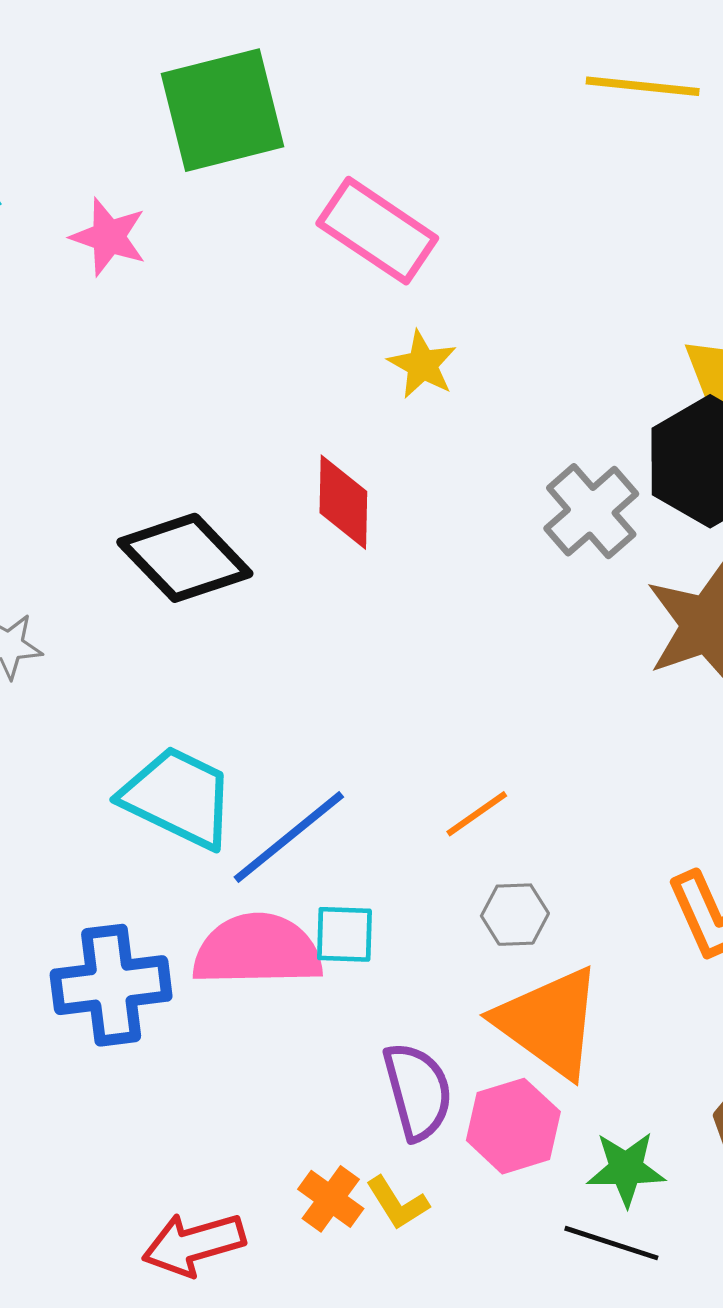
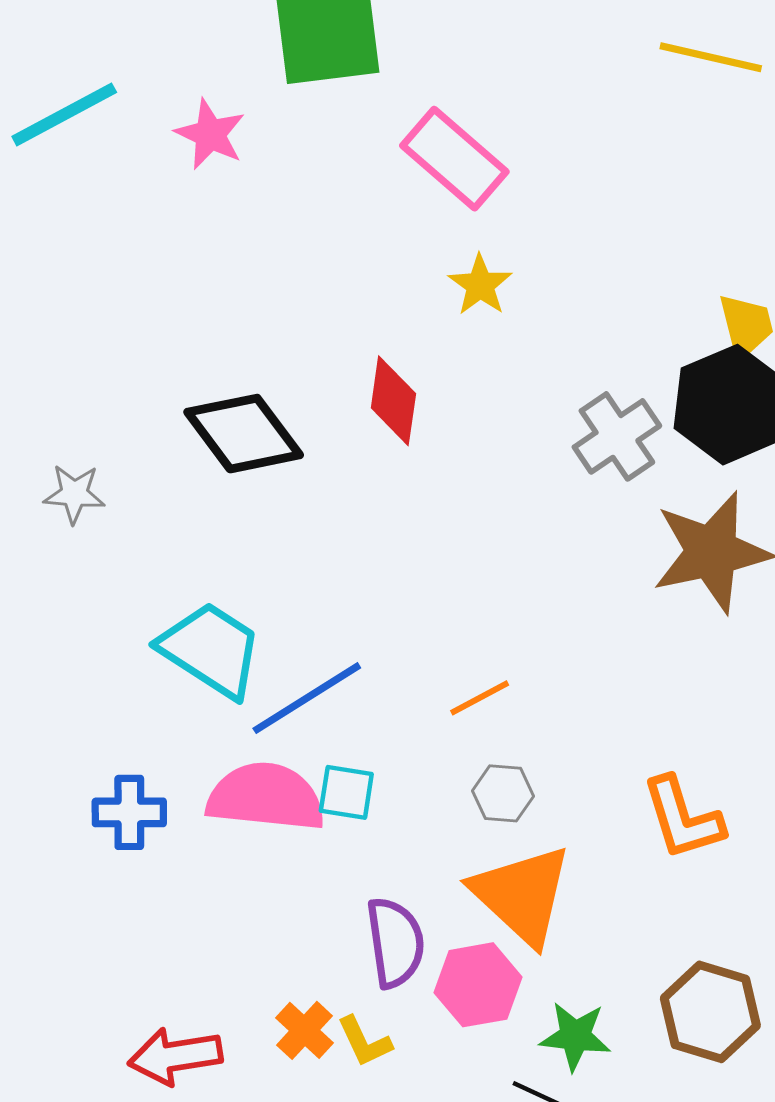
blue cross: (111, 985) -> (129, 812), size x0.7

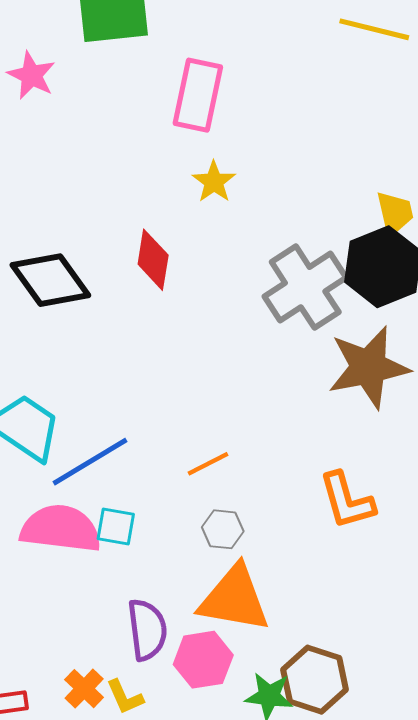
pink rectangle: (454, 159) -> (198, 95), turned 60
gray cross: (617, 436) -> (305, 287), size x1.4
orange L-shape: (683, 818) -> (347, 501), moved
orange triangle: (522, 895) -> (234, 599), turned -34
brown hexagon: (710, 1012) -> (315, 680), moved

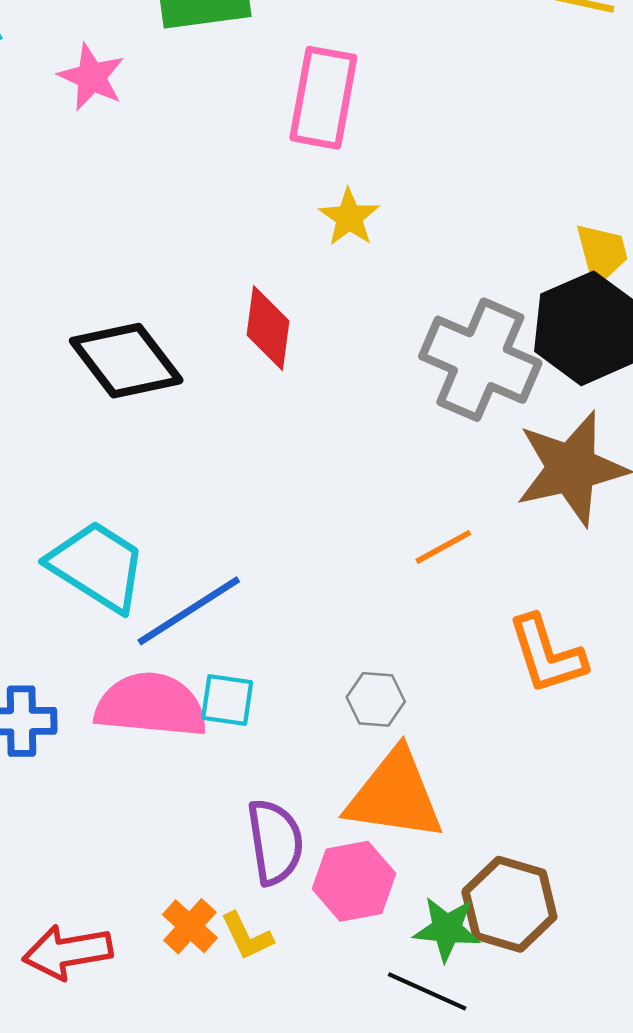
gray cross: (305, 287) -> (480, 360), turned -32
orange line: (208, 464) -> (443, 547), moved

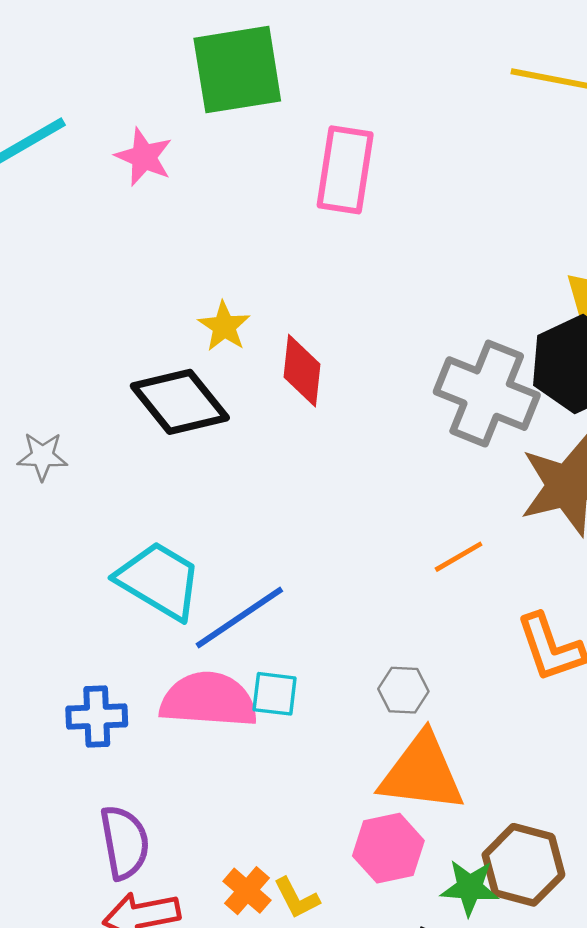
yellow star: (349, 217) -> (224, 326), moved
purple semicircle: (275, 842) -> (124, 842), moved

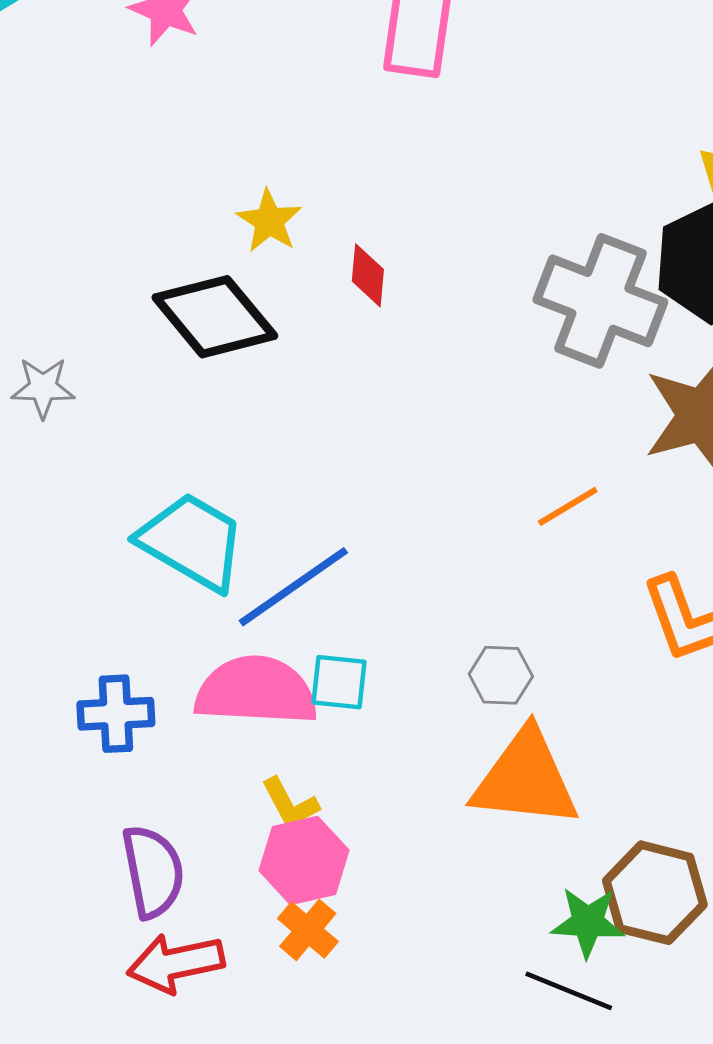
red diamond: (302, 371) -> (368, 275), size x0.7
pink hexagon: (388, 848) -> (304, 860), moved
yellow L-shape: (297, 898) -> (290, 803), moved

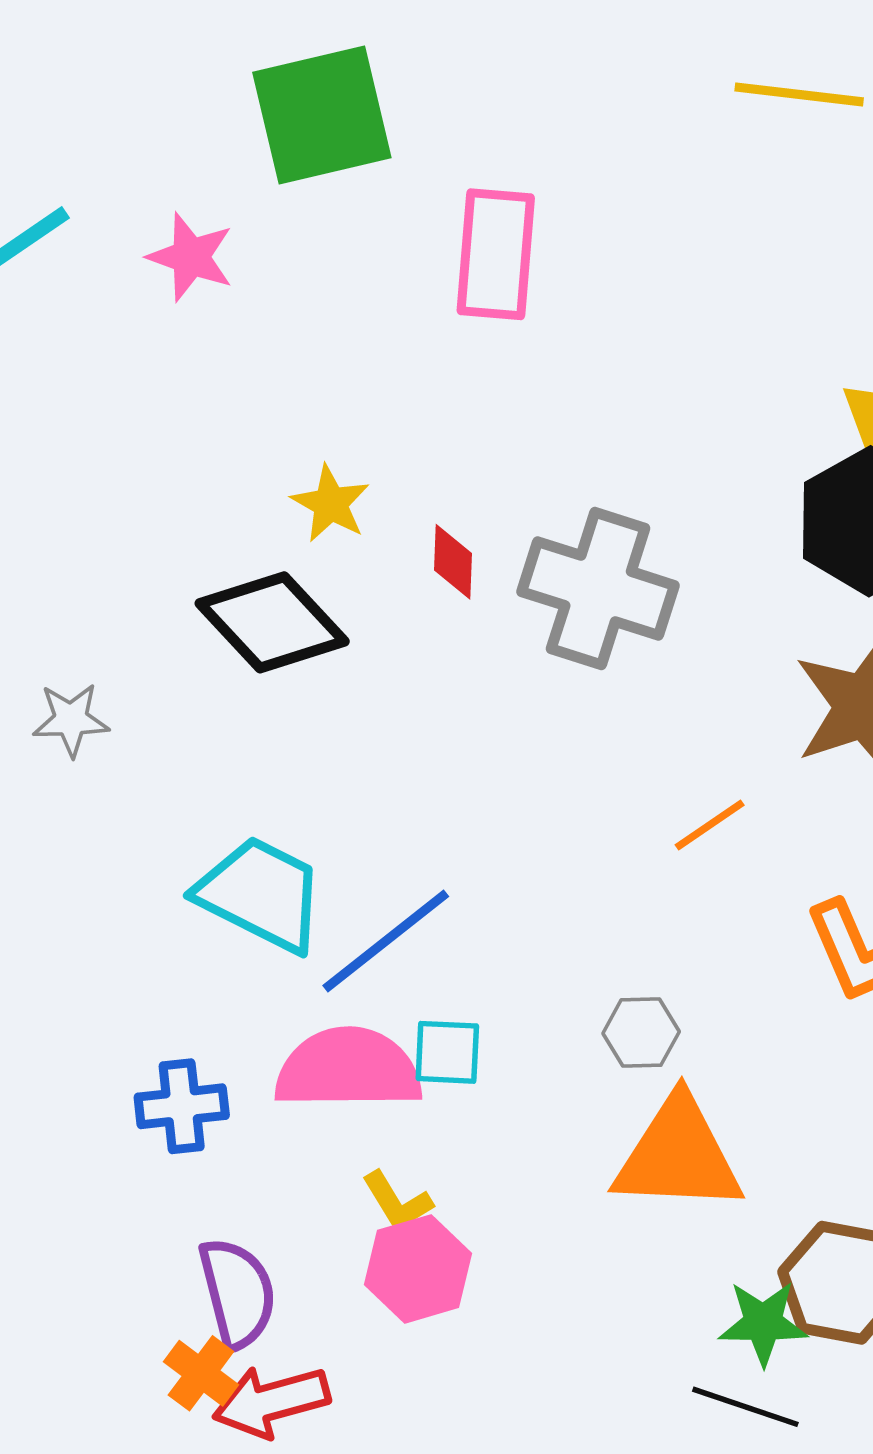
gray cross: (600, 301) -> (598, 589), moved
orange cross: (308, 930) -> (201, 1373), moved

